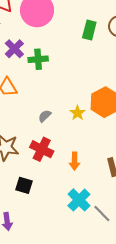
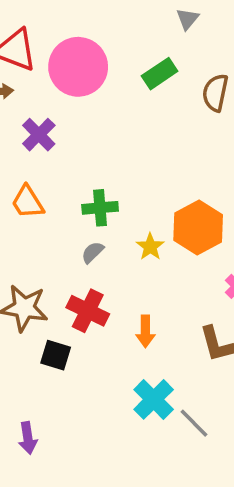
green rectangle: (89, 30) -> (160, 74), moved, turned 42
green cross: (38, 59) -> (100, 208), moved
black square: (24, 185) -> (56, 355), moved

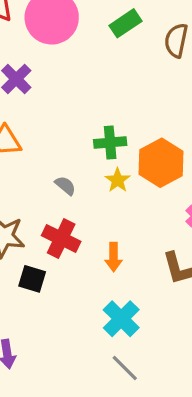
green cross: (100, 208) -> (110, 142), moved
gray semicircle: (93, 252) -> (65, 186), turned 85
gray line: (194, 423) -> (125, 368), moved

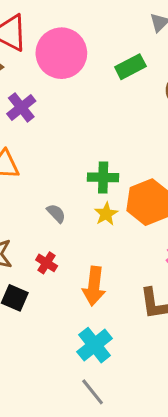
red cross: (61, 239) -> (47, 263), size x0.6
orange arrow: (114, 257) -> (94, 286), size x1.4

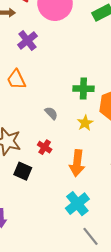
yellow star: (106, 214) -> (85, 123), moved
gray line: (93, 392) -> (91, 236), moved

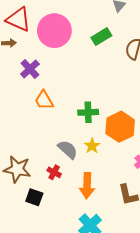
orange trapezoid: (16, 79) -> (44, 100), moved
gray semicircle: (51, 113) -> (68, 150), moved, size x1.5

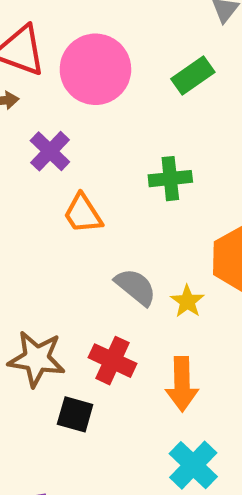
green cross: (88, 112) -> (170, 179), moved
gray semicircle: (68, 150) -> (136, 287), moved
red cross: (54, 172) -> (113, 361), size x1.5

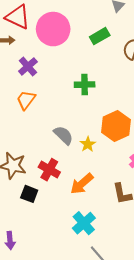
orange trapezoid: (83, 214) -> (26, 100), moved, turned 65
orange arrow: (182, 384) -> (82, 184), turned 45

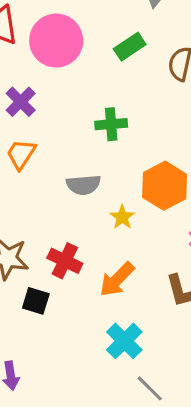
gray semicircle: (63, 135) -> (83, 185), moved, turned 135

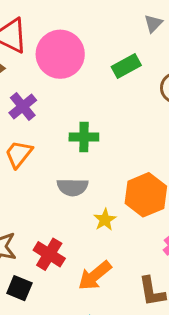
green cross: (111, 124) -> (84, 137), moved

